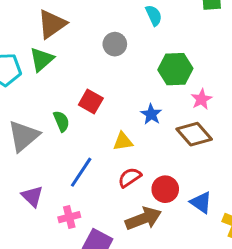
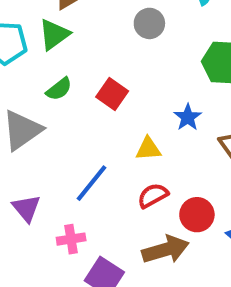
green semicircle: (61, 121) -> (59, 89), moved, turned 70

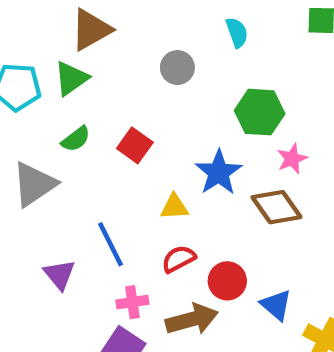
blue star: (188, 117) -> (219, 172), size x1.5
blue line: (91, 183) -> (111, 244), turned -66
purple triangle: (26, 208) -> (60, 275), moved
pink cross: (71, 239) -> (132, 302), moved

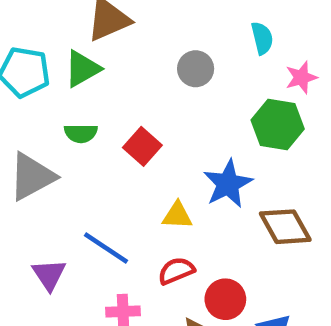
green semicircle: (76, 139) -> (81, 133), turned 32
pink star: (292, 159) -> (301, 77), moved
blue line: (111, 244) -> (106, 248), turned -36

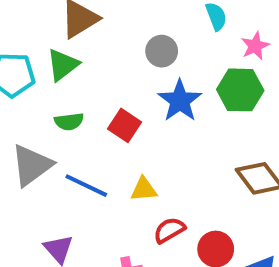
blue star: (228, 184) -> (180, 101), moved
yellow triangle: (177, 215) -> (144, 189), moved
blue line: (106, 248) -> (86, 186), moved

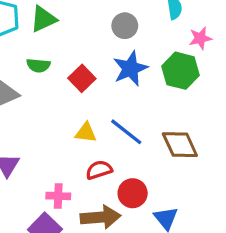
blue line: (86, 186) -> (126, 132), moved

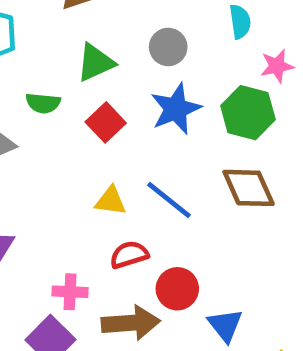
green triangle: (43, 19) -> (95, 63), moved
brown diamond: (180, 145) -> (249, 188), moved

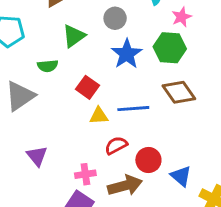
red square: (106, 122) -> (88, 87), moved
blue line: (169, 200) -> (133, 109), turned -32

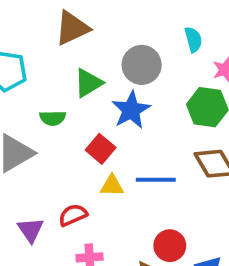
gray circle: (115, 18) -> (142, 65), size x1.4
blue star: (127, 54) -> (131, 110), moved
red semicircle: (116, 145) -> (73, 215), moved

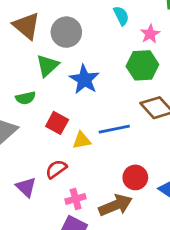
brown triangle: (72, 28) -> (26, 26), turned -44
gray circle: (142, 65) -> (66, 32), moved
red square: (101, 149) -> (57, 123), moved

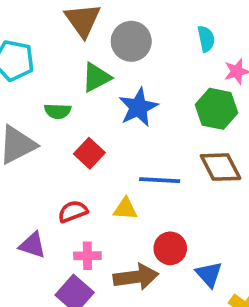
yellow triangle: (82, 140) -> (125, 209), moved
purple triangle: (26, 187) -> (32, 245), moved, turned -40

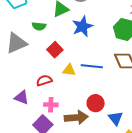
yellow triangle: (125, 209) -> (69, 70), moved

